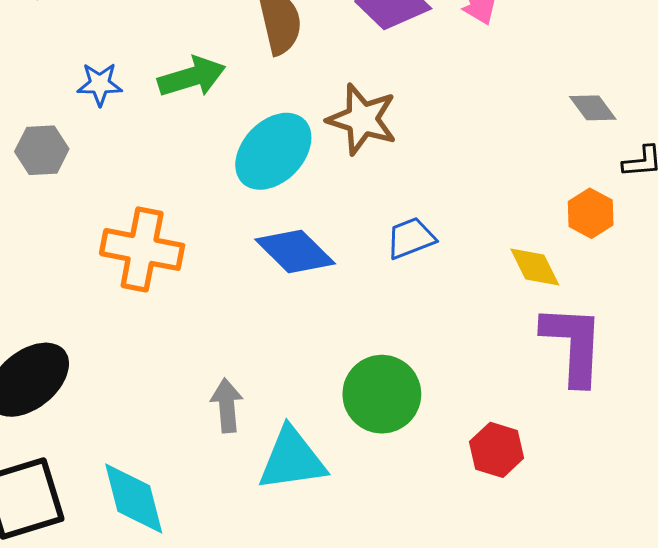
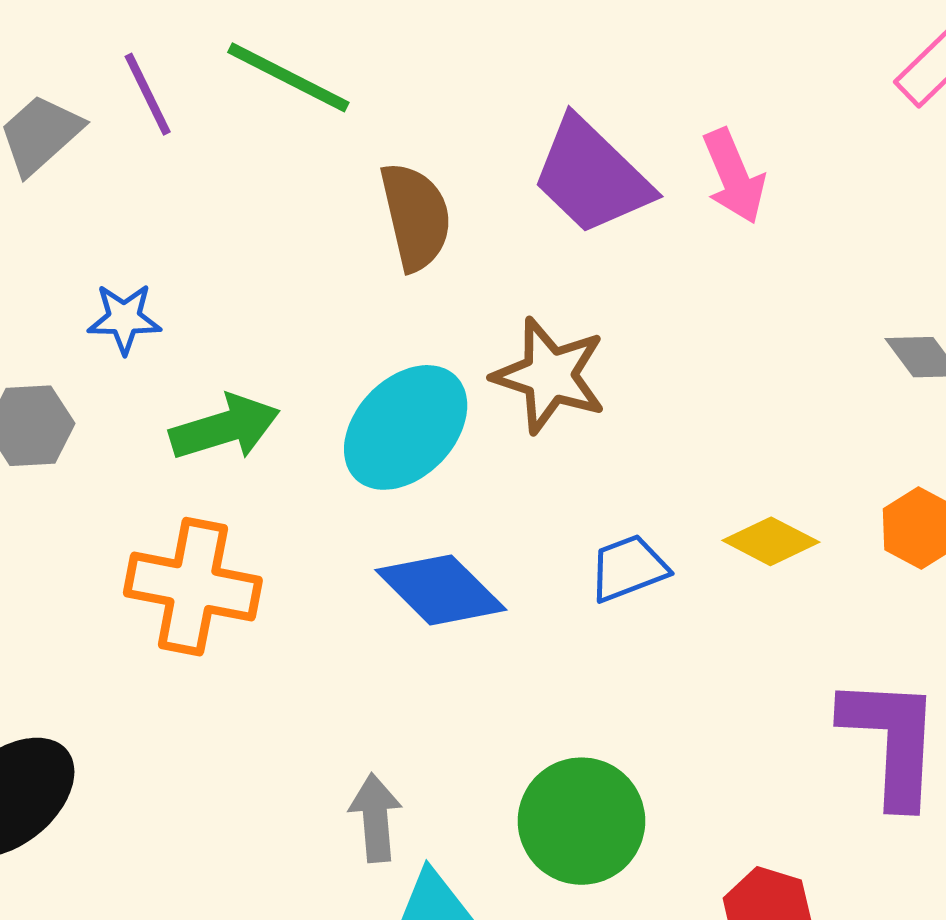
green arrow: (192, 77) -> (225, 427), moved
yellow diamond: (535, 267) -> (771, 541), moved, turned -36
gray arrow: (227, 406) -> (375, 818), moved

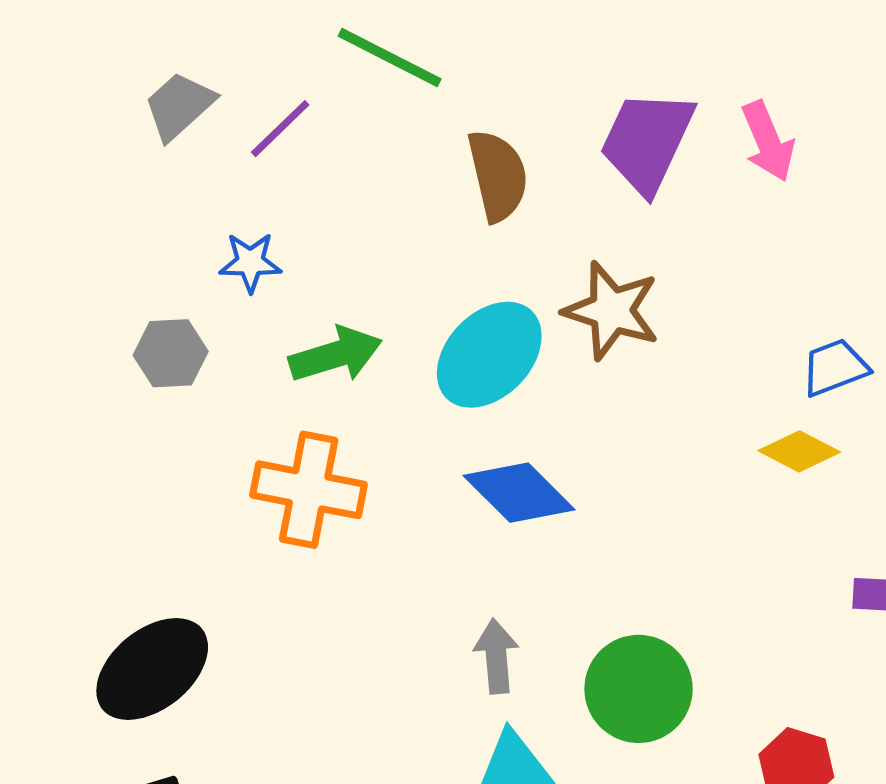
purple line: (148, 94) -> (280, 129), moved, turned 72
purple trapezoid: (592, 176) -> (647, 141), turned 71
blue trapezoid: (628, 568) -> (835, 367), moved
gray arrow: (375, 818) -> (496, 656), moved

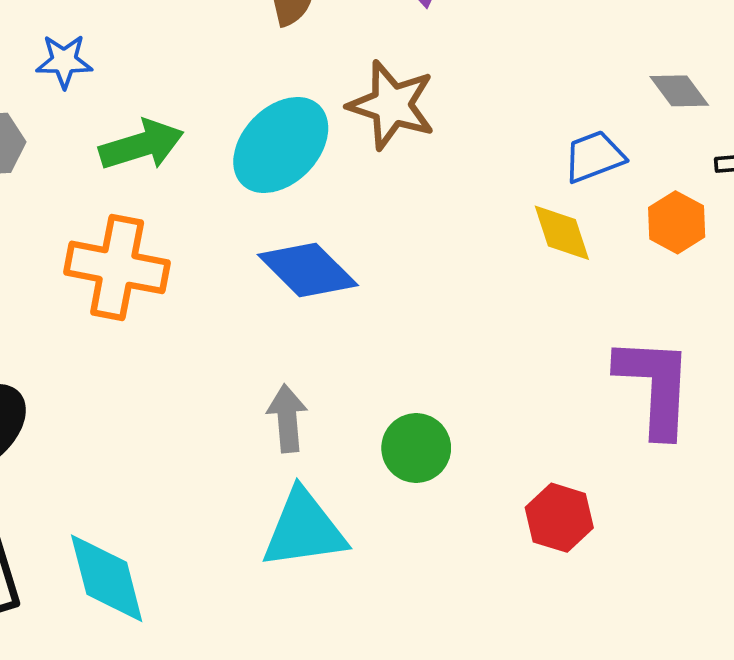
yellow diamond: (799, 451) -> (562, 233), turned 44
green circle: (639, 689) -> (416, 448), size x0.7

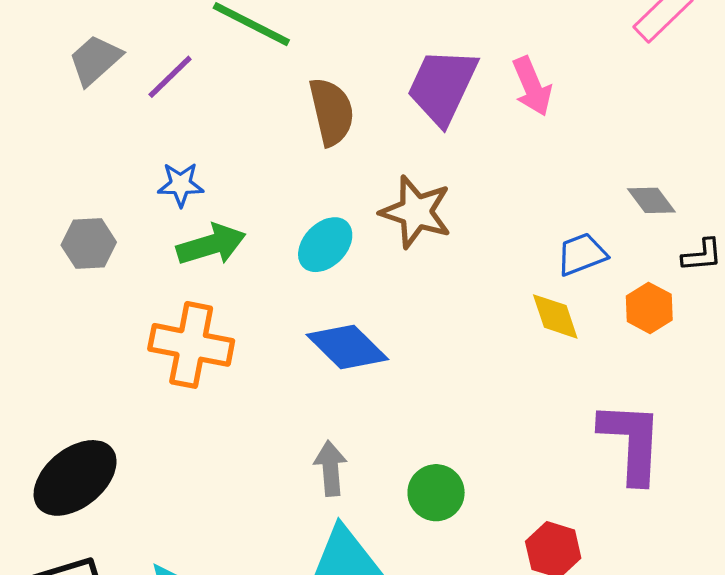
blue star: (64, 61) -> (181, 184), moved
cyan ellipse: (281, 145) -> (325, 245), size x0.7

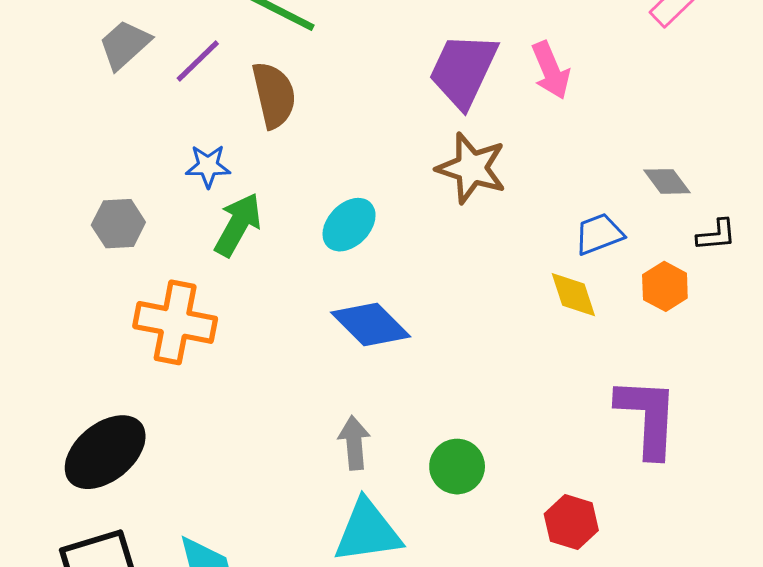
brown semicircle: (332, 112) -> (274, 95), moved
brown star: (416, 212) -> (471, 168), moved
green arrow: (211, 245) -> (238, 225), turned -44
orange cross: (191, 345) -> (175, 322), moved

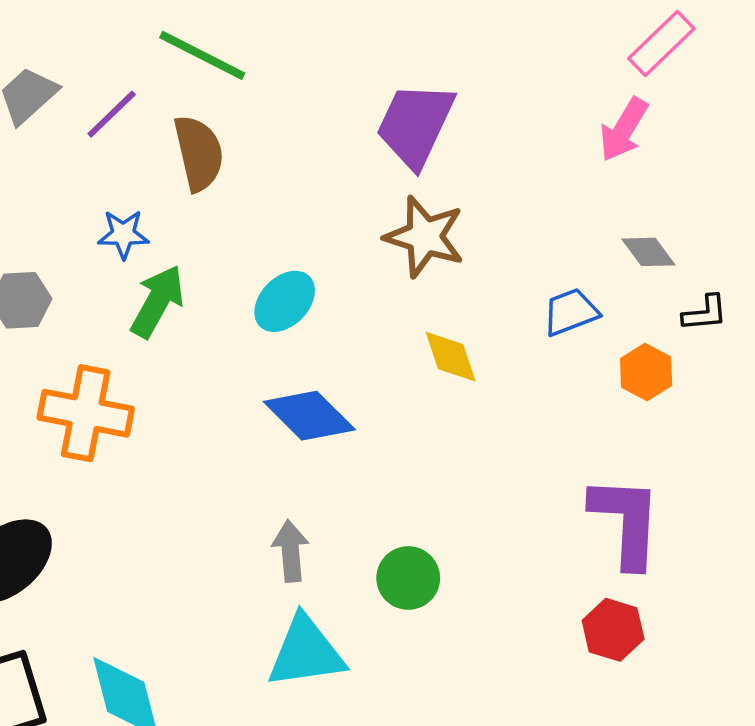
pink arrow: (551, 70) -> (624, 129), moved, turned 54
yellow diamond: (573, 295) -> (451, 357), moved
red hexagon: (571, 522) -> (613, 630), moved

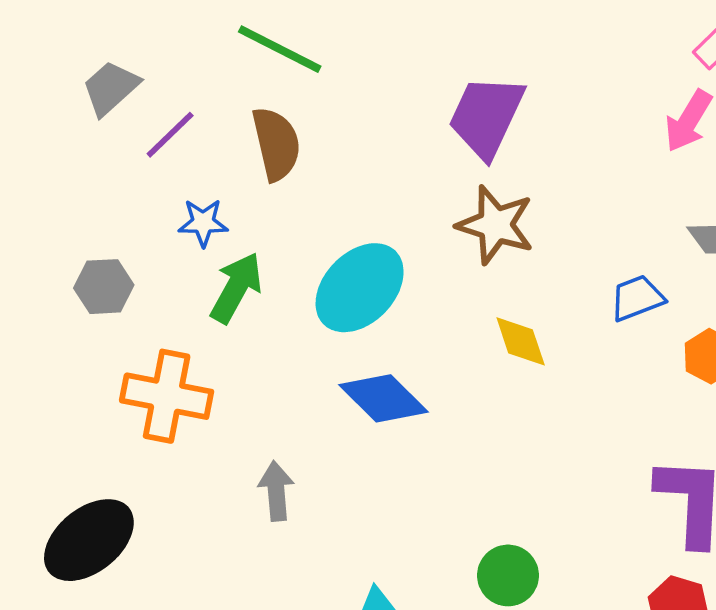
purple line: (112, 114) -> (170, 135), moved
cyan ellipse: (285, 301) -> (360, 288), size x1.5
gray arrow: (291, 551) -> (276, 491), moved
green circle: (408, 578) -> (508, 575), moved

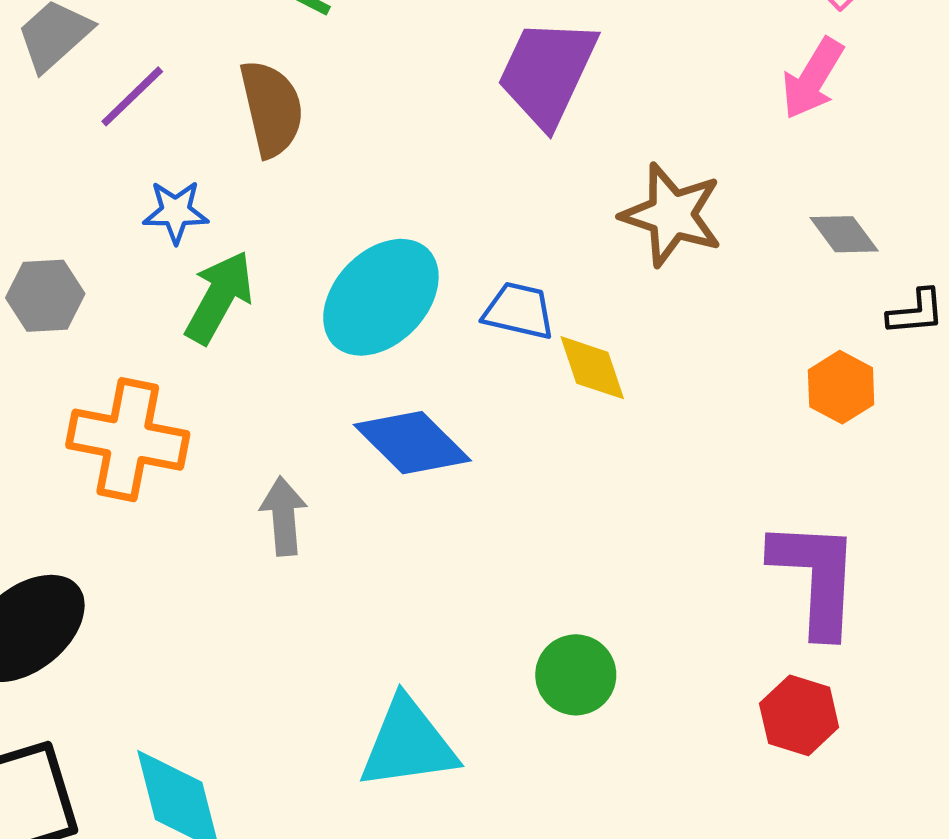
brown star: (495, 225) -> (672, 215), moved
blue trapezoid: (637, 298) -> (519, 311), moved, turned 34
gray arrow: (276, 491) -> (284, 516), moved

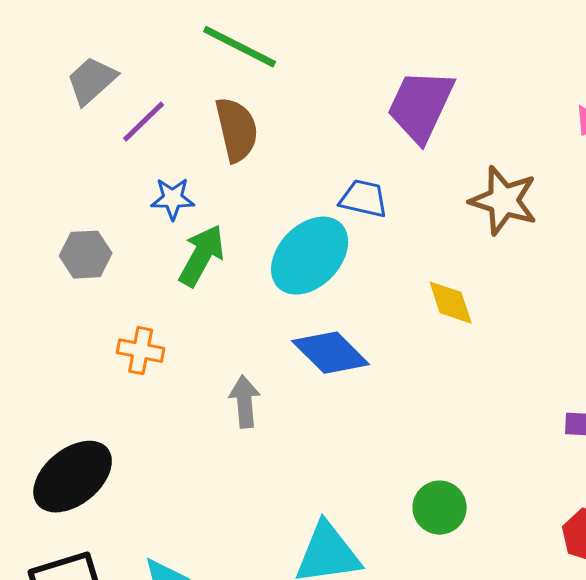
blue trapezoid: (519, 311) -> (364, 199), moved
orange cross: (128, 440) -> (141, 351), size x0.6

